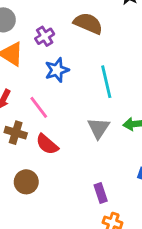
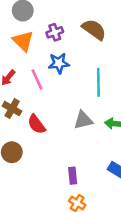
pink line: (39, 107) -> (37, 79), moved
gray triangle: (99, 128) -> (83, 120), turned 30

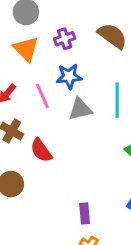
gray triangle: (83, 120) -> (80, 109), moved

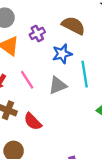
blue star: (69, 76) -> (62, 54), moved

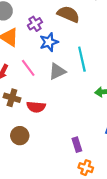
blue star: (62, 54) -> (49, 42), moved
red semicircle: (33, 122) -> (36, 107), turned -36

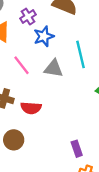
gray triangle: (57, 71) -> (53, 68), turned 36

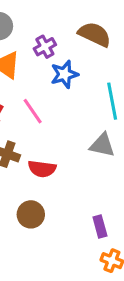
gray triangle: (53, 68) -> (102, 145), moved
brown circle: (14, 140) -> (31, 214), moved

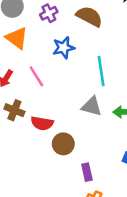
purple cross: (45, 47) -> (49, 13), moved
brown circle: (31, 214) -> (63, 144), moved

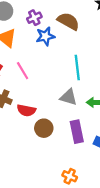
blue star: (64, 48) -> (45, 36), moved
purple rectangle: (87, 172) -> (77, 132), moved, size x1.5

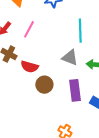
pink line: (23, 71) -> (29, 29), turned 54

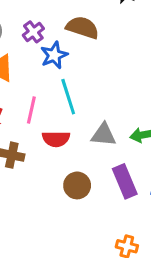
cyan line: (80, 31) -> (68, 97), moved
red semicircle: (30, 67) -> (56, 139), moved

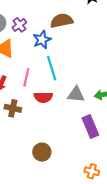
brown semicircle: (82, 28) -> (62, 21), turned -30
purple cross: (33, 32) -> (19, 25), moved
brown circle: (77, 185) -> (42, 152), moved

